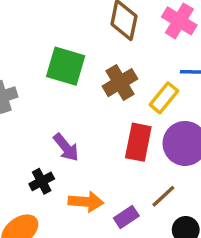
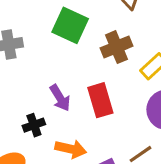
red rectangle: (138, 142) -> (100, 100), moved, turned -36

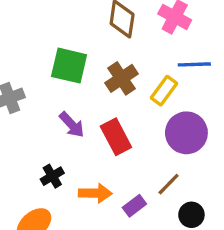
purple arrow: (60, 98) -> (72, 125), moved

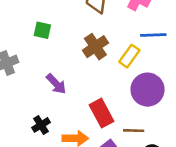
green square: (69, 66) -> (42, 30), moved, size x0.6
red rectangle: (116, 137) -> (101, 113), moved
brown line: (169, 184) -> (134, 131), turned 48

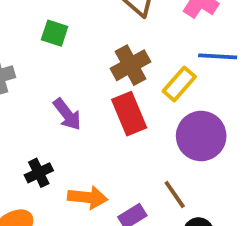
red rectangle: (101, 113) -> (129, 114), moved
brown line: (134, 131) -> (175, 194), turned 48

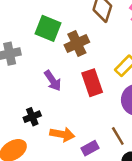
green square: (55, 33) -> (48, 28), size x1.5
brown cross: (131, 65) -> (77, 43), moved

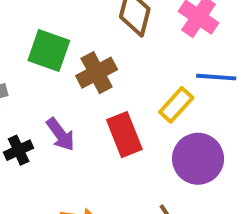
black cross: (32, 117) -> (19, 150), moved

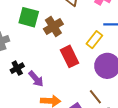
purple arrow: (60, 134) -> (36, 79), moved

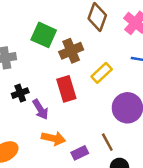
yellow rectangle: (94, 40) -> (102, 73), moved
red rectangle: (70, 56) -> (66, 89), moved

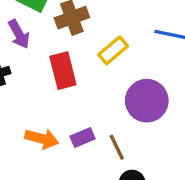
purple arrow: (40, 109) -> (19, 34), moved
purple rectangle: (80, 153) -> (83, 137), moved

